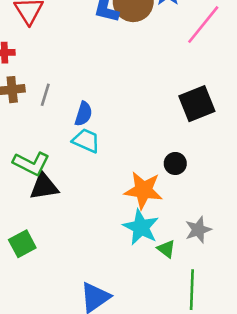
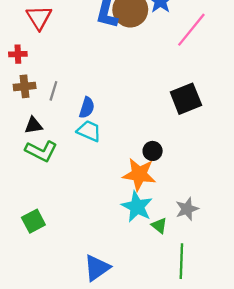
black circle: (175, 163) -> (153, 151), moved
black triangle: (44, 186) -> (33, 125), moved, size x0.7

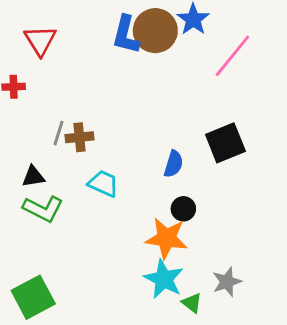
brown cross: (25, 86) -> (80, 137), moved
blue semicircle: (87, 108) -> (174, 164), moved
green square: (33, 221) -> (33, 297), size x1.4

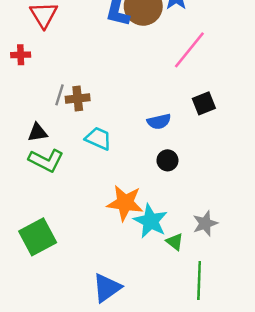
pink line: (232, 56) -> (189, 50), moved
black square: (225, 143) -> (204, 103), size x0.7
blue semicircle: (174, 164) -> (159, 122), turned 60
orange star: (167, 238) -> (125, 203), moved

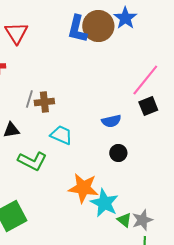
pink line: (189, 50) -> (145, 80), moved
green L-shape: (46, 160) -> (32, 161), moved
gray star: (205, 223) -> (142, 220), moved

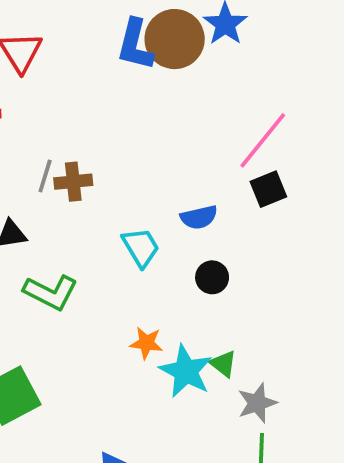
cyan trapezoid: (61, 135) -> (141, 247), moved, turned 35
orange star: (83, 188) -> (146, 343), size x0.6
green triangle: (124, 220) -> (223, 364), moved

